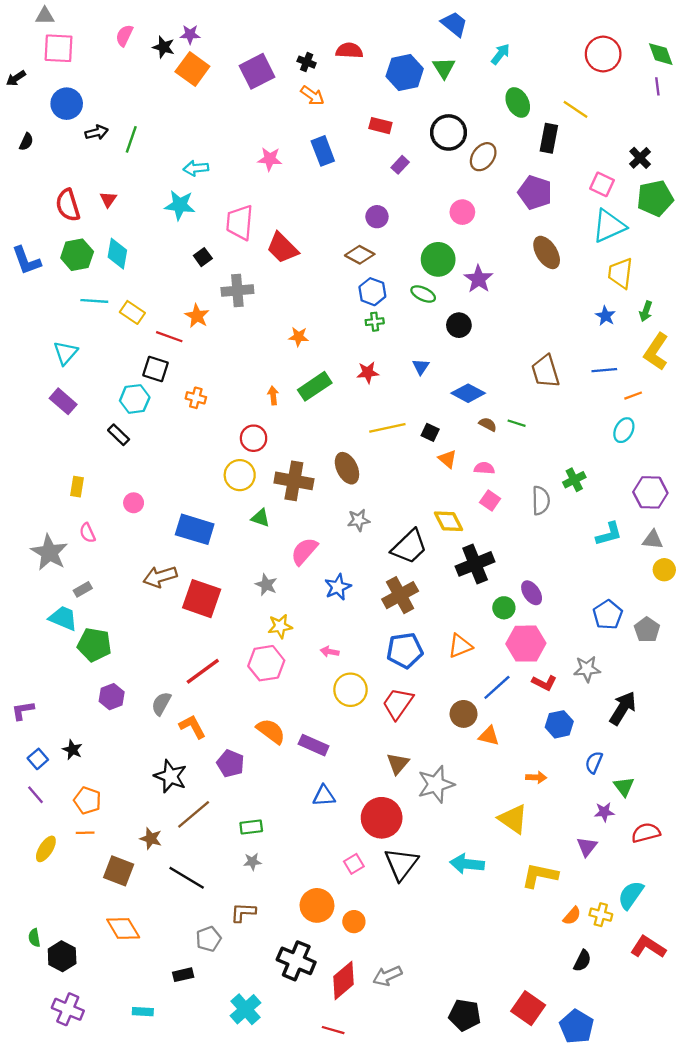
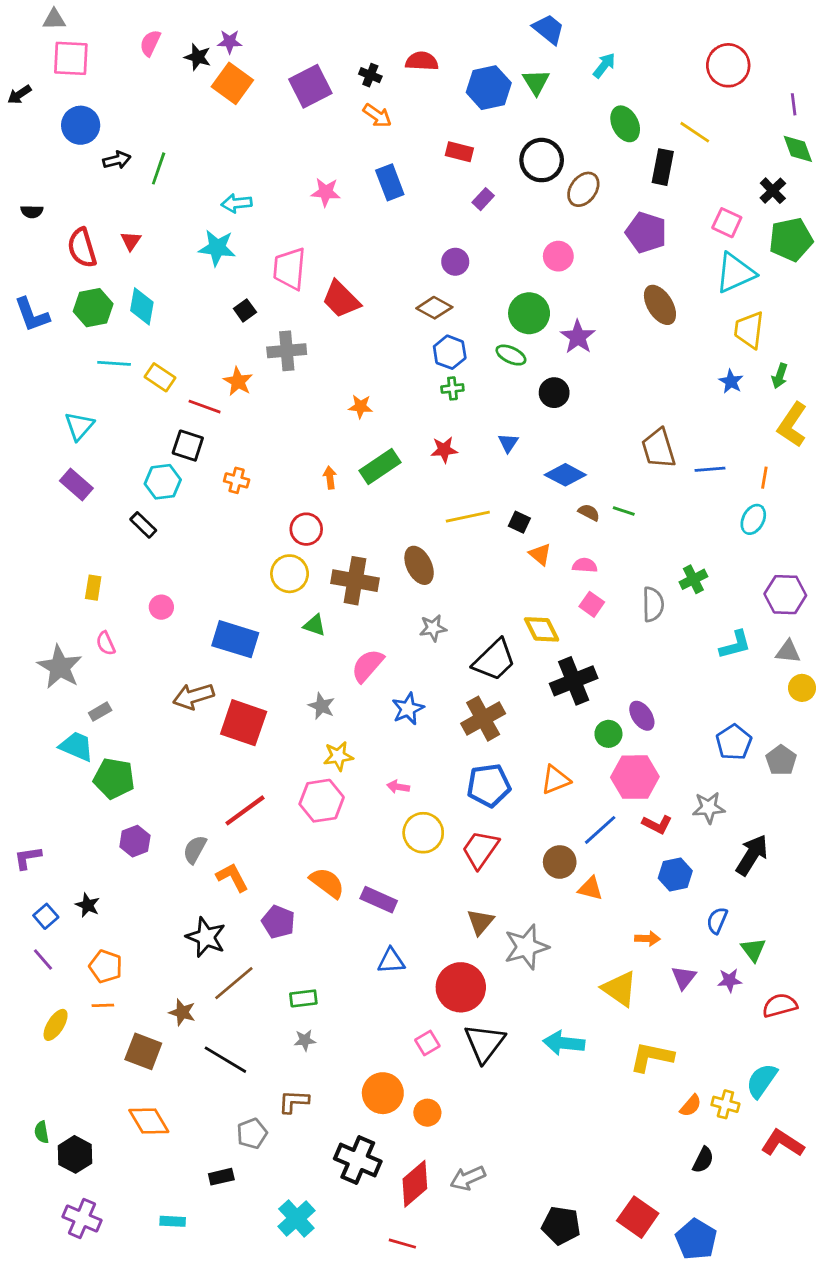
green diamond: (661, 54) -> (798, 149), moved
black semicircle: (26, 142) -> (32, 212), moved, turned 66
blue line: (604, 370) -> (710, 469), moved
orange line: (633, 396) -> (764, 478), turned -60
purple triangle: (587, 847) -> (684, 978), moved

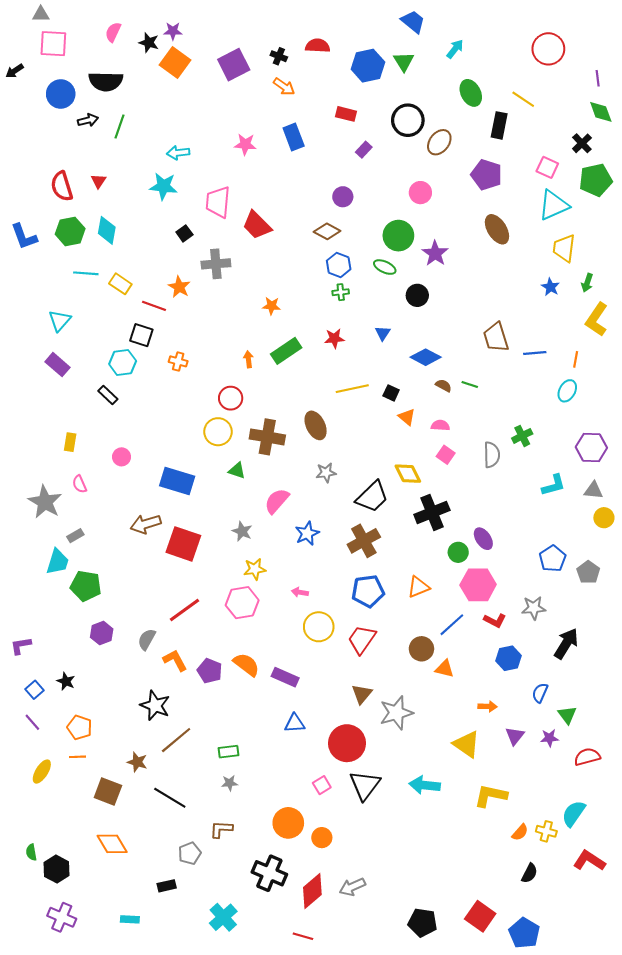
black semicircle: (32, 212) -> (106, 81), moved, size x2.0
cyan trapezoid: (76, 746) -> (58, 562), turned 84
purple pentagon: (278, 922) -> (210, 671), moved

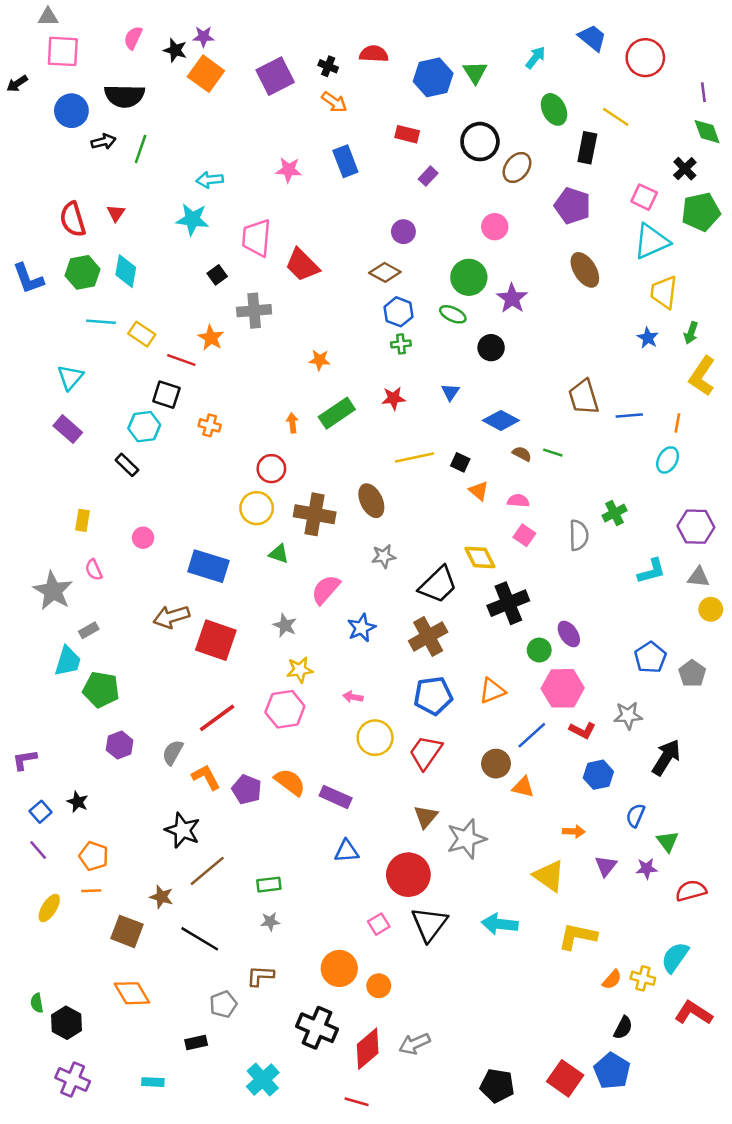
blue trapezoid: (413, 22) -> (592, 38), moved
blue pentagon: (524, 933) -> (612, 1071), moved

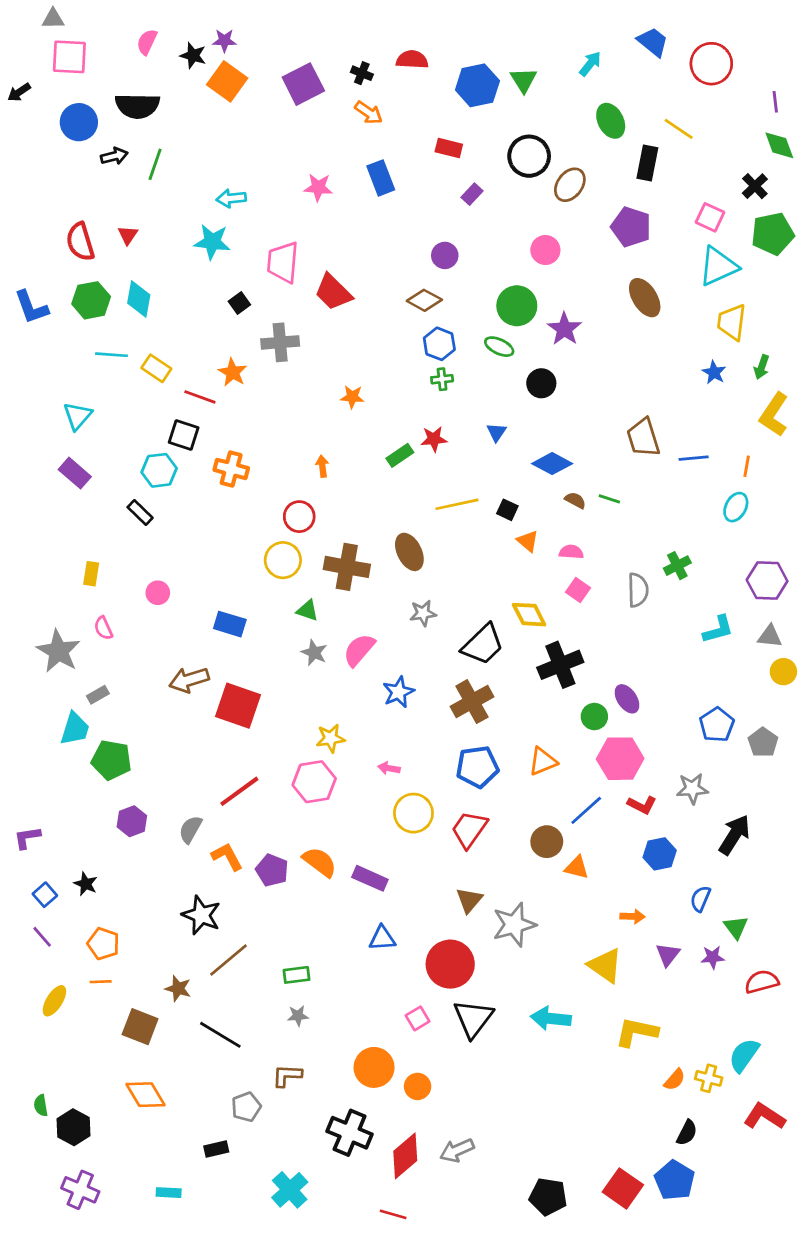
green rectangle: (337, 413) -> (400, 455), moved, size x0.7
orange cross: (210, 425) -> (231, 469), size x1.4
blue rectangle: (208, 566) -> (230, 624), size x0.7
gray star: (285, 625) -> (314, 653), moved

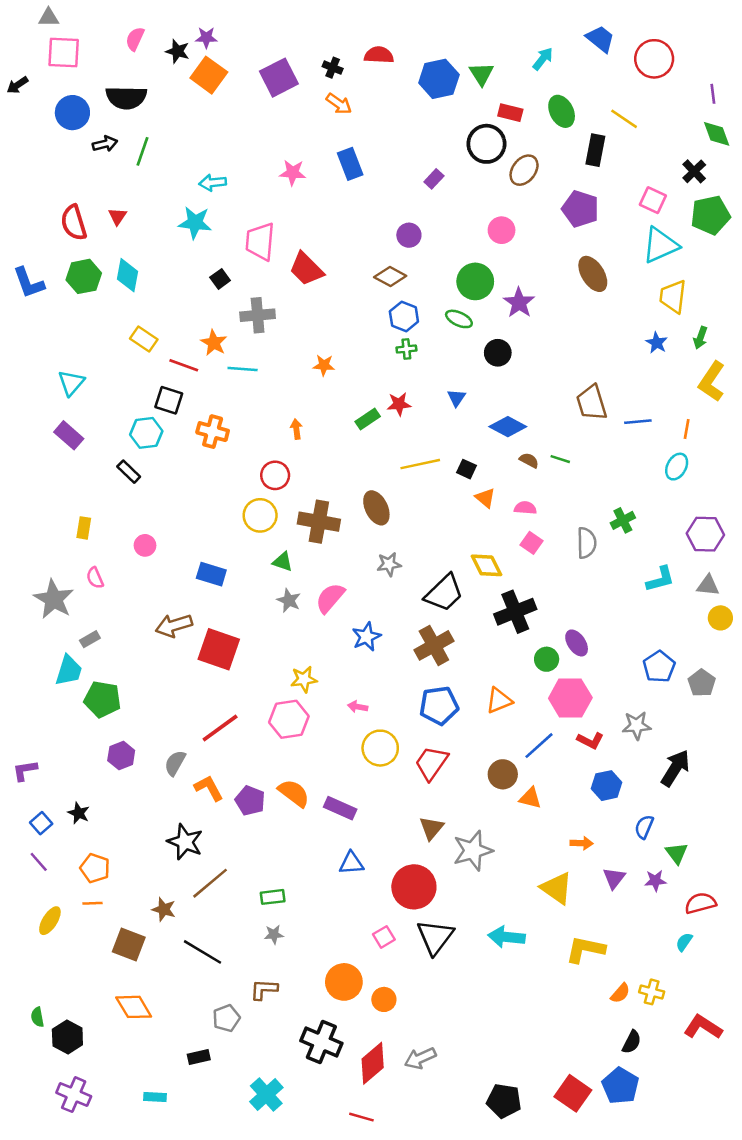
red rectangle: (449, 148) -> (510, 113), moved
cyan line: (112, 355) -> (243, 369), moved
cyan semicircle: (744, 1055) -> (684, 942), moved, size x0.6

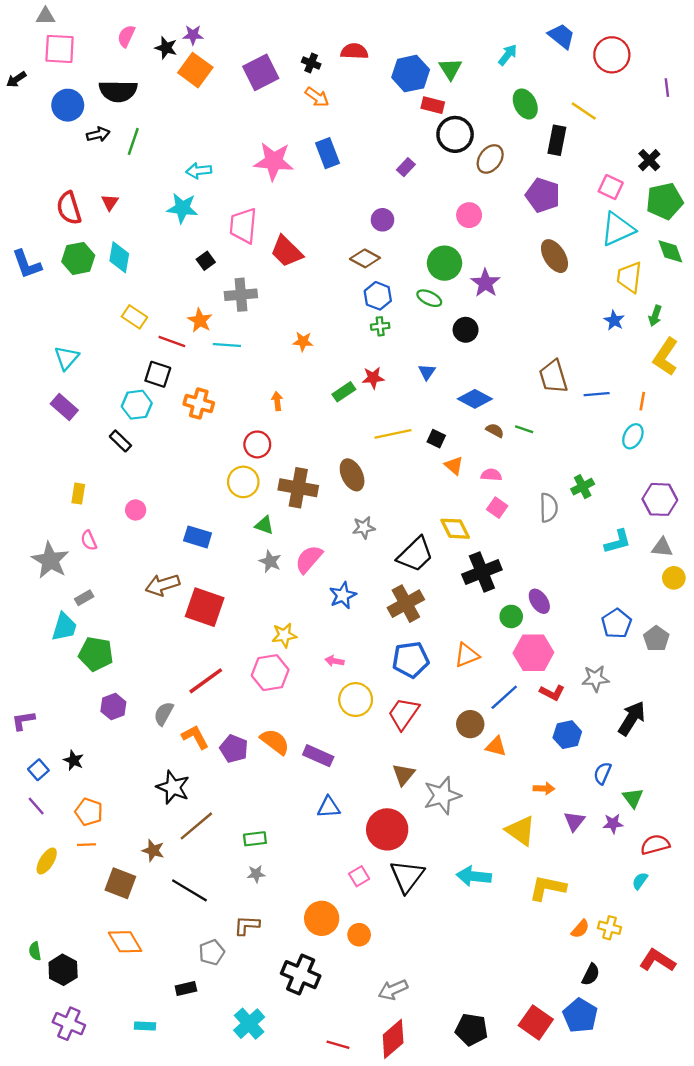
red rectangle: (510, 113) -> (433, 105), moved
green diamond: (717, 134) -> (670, 251), moved
pink star: (293, 173) -> (274, 161), size x1.6
red diamond: (373, 1063) -> (393, 1039), moved

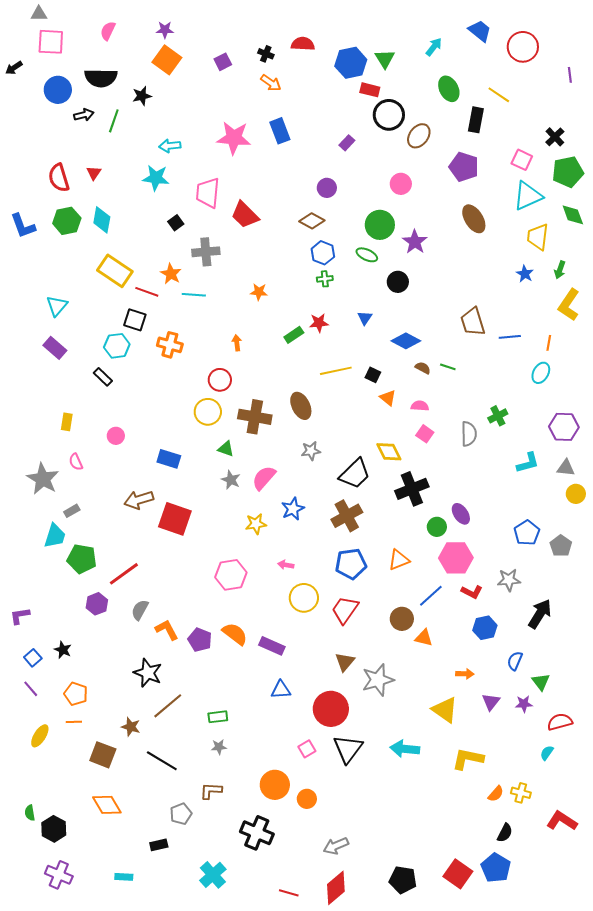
black star: (166, 48) -> (142, 96), moved, turned -30
purple square: (261, 72) -> (223, 62), size x0.6
yellow rectangle: (134, 317) -> (115, 271), size x1.6
yellow star: (284, 635) -> (256, 524), moved
red line: (206, 681) -> (124, 574), moved

